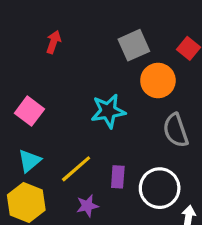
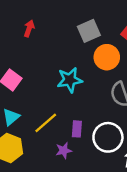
purple star: (87, 206) -> (64, 150), moved

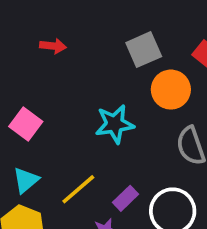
red arrow: (29, 28) -> (53, 46), turned 77
purple rectangle: (77, 129) -> (126, 198), turned 42

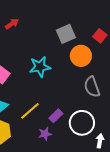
red arrow: (53, 46) -> (12, 24), moved, turned -40
cyan star: (115, 124) -> (40, 67), moved

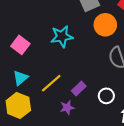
white circle: (82, 123) -> (106, 96), size x0.6

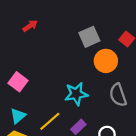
cyan star: (62, 37) -> (76, 94), moved

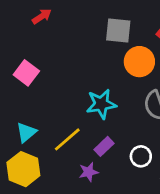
gray square: (89, 37) -> (118, 30), turned 30
pink square: (18, 82) -> (26, 73), moved

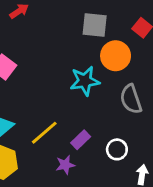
cyan star: (101, 104) -> (85, 81), moved

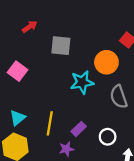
gray square: (95, 25) -> (61, 46), moved
yellow line: (44, 133) -> (50, 123), turned -40

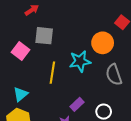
gray square: (61, 46) -> (44, 36), moved
yellow line: (50, 123) -> (52, 73), moved

